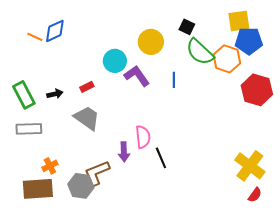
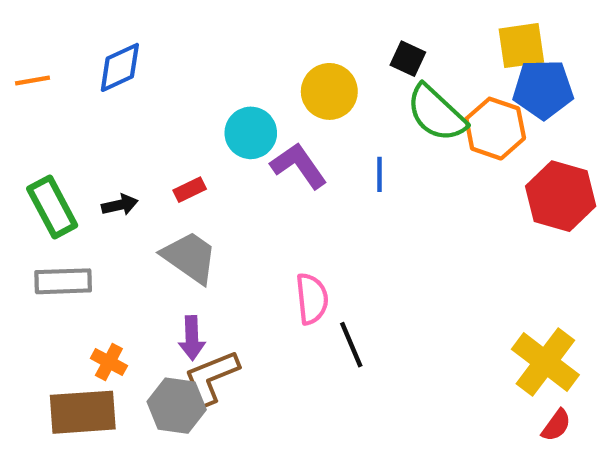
orange line: (35, 37) -> (33, 81), moved, turned -35
purple arrow: (124, 152) -> (192, 338), moved
orange cross: (50, 166) -> (109, 362), turned -35

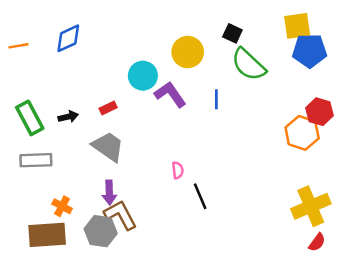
orange hexagon: (495, 129) -> (302, 133), moved
red hexagon: (561, 196) -> (320, 112), size x0.7
pink semicircle: (312, 299) -> (178, 170), size x0.6
yellow cross: (545, 362) -> (311, 206), turned 30
brown L-shape: (211, 377) -> (120, 215), turned 84

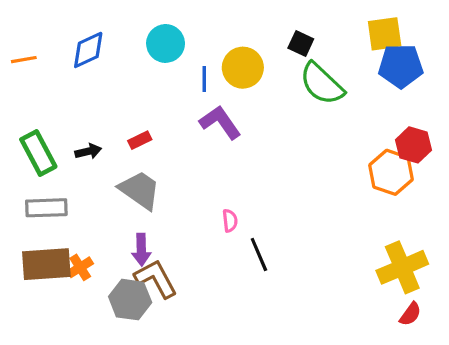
cyan circle: (143, 76) -> (166, 43), moved
blue line: (216, 99) -> (204, 79), moved
orange cross: (62, 206) -> (80, 267), turned 30
brown rectangle: (47, 235) -> (46, 264), moved

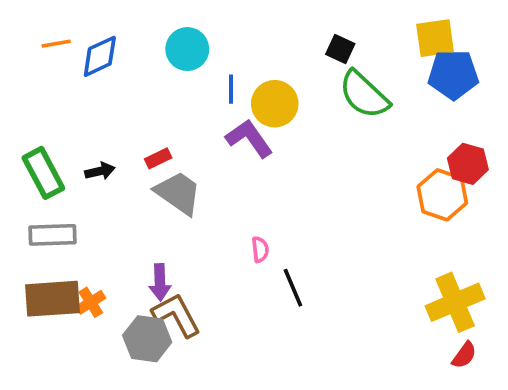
orange line: (24, 60) -> (56, 44), moved
yellow circle: (243, 68) -> (275, 104), moved
gray trapezoid: (140, 190) -> (178, 193), moved

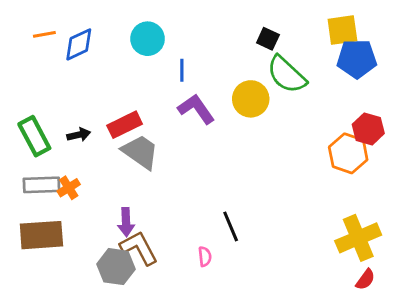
yellow circle: (275, 104) -> (251, 99), moved
red rectangle: (158, 158) -> (125, 125), size x1.6
pink semicircle: (260, 249) -> (205, 257), moved
orange cross: (91, 302) -> (69, 188), moved

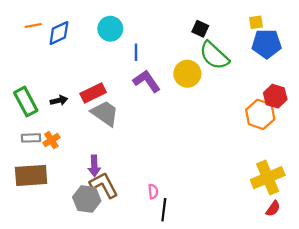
yellow square: (342, 30) -> (256, 22), size x0.6
gray rectangle: (41, 185) -> (31, 138), size x0.7
black line: (231, 226) -> (164, 210), moved, turned 30

